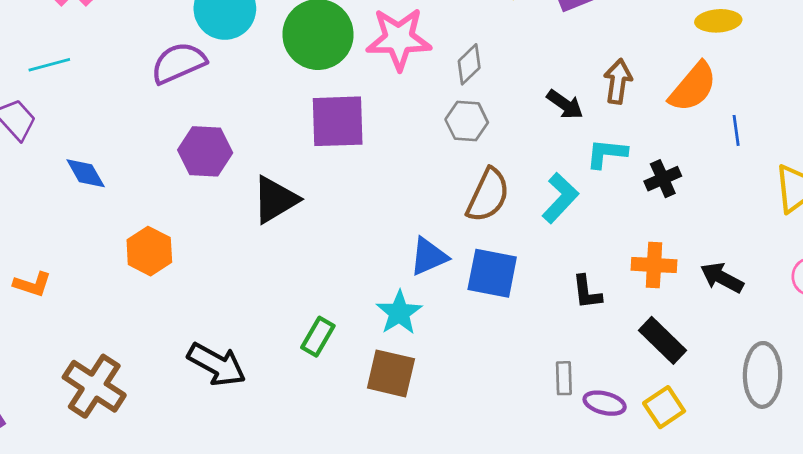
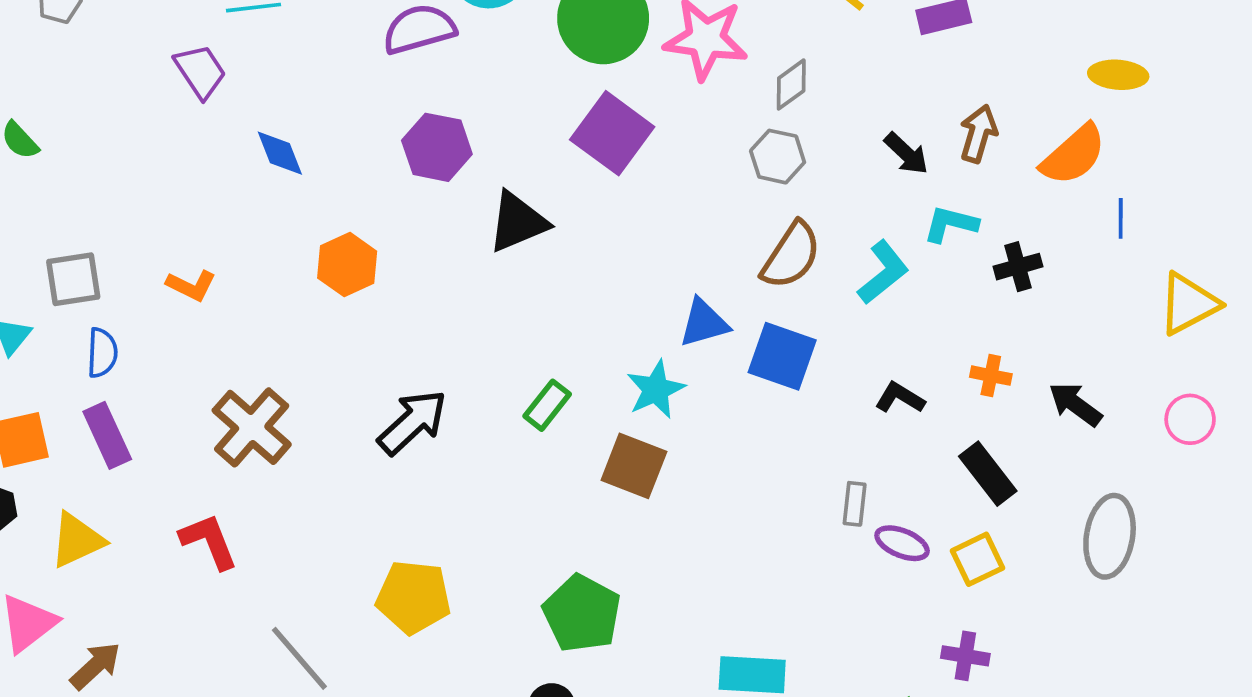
purple square: (338, 121) -> (612, 133), turned 30
orange cross: (654, 265) -> (991, 376), size x0.7
black L-shape: (587, 292) -> (900, 398), turned 120
black arrow: (217, 364) -> (412, 422), turned -80

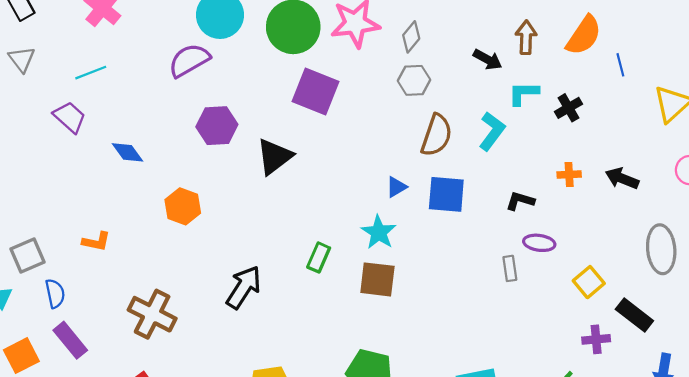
blue triangle: (704, 323) -> (396, 187), size x0.7
black rectangle: (988, 474) -> (634, 315), moved
purple ellipse: (902, 543) -> (539, 243), moved

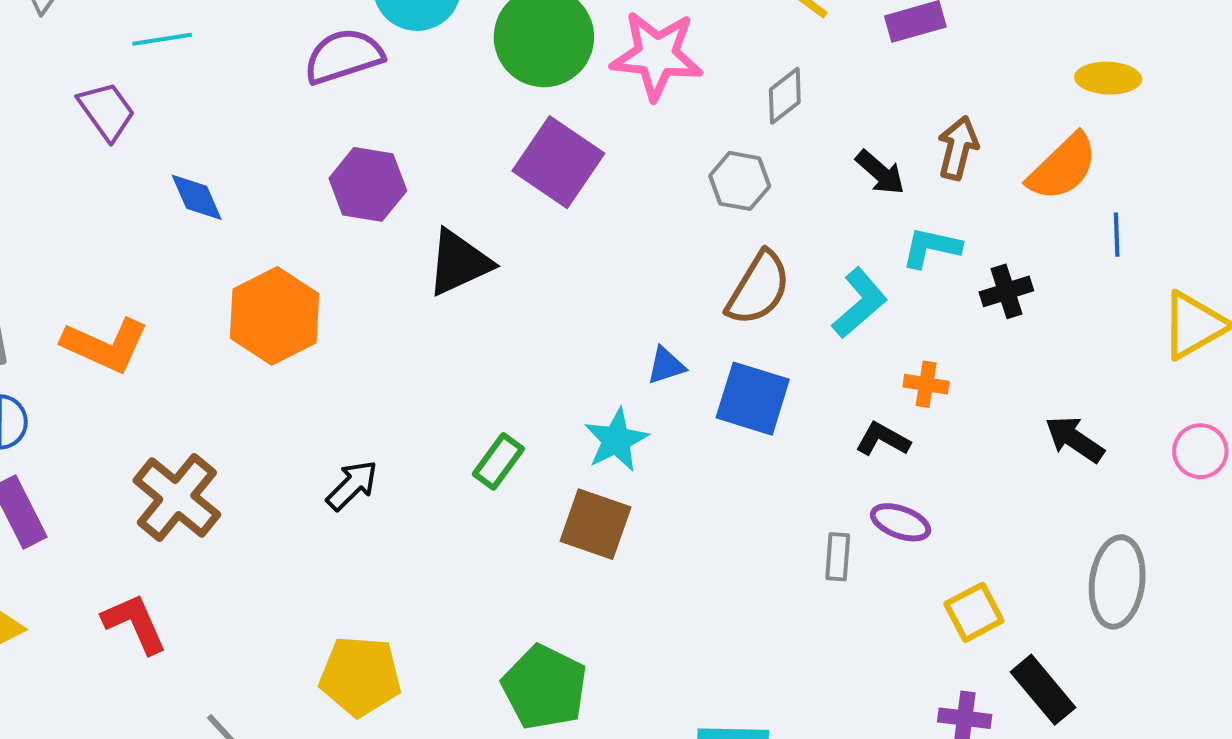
gray diamond: (411, 37) -> (785, 96), moved
orange cross: (569, 174) -> (926, 384), moved
orange hexagon: (183, 206) -> (274, 316), size x1.4
orange L-shape: (96, 242) -> (105, 345), size x1.6
black arrow: (244, 287) -> (352, 485), size x0.7

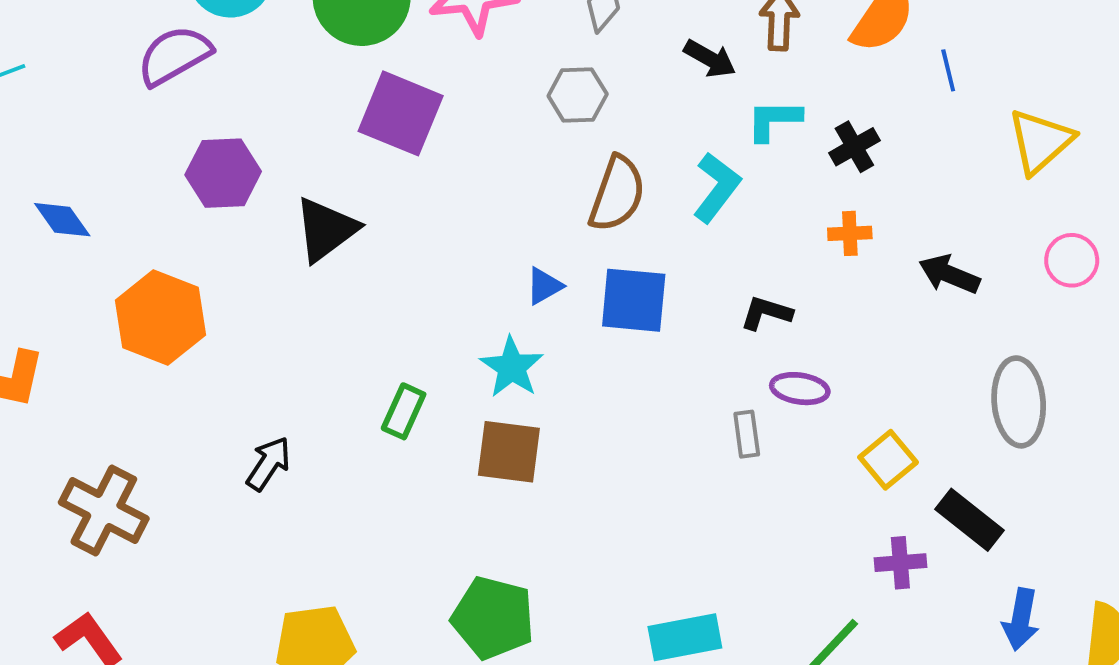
orange cross: (926, 384) -> (850, 233), moved

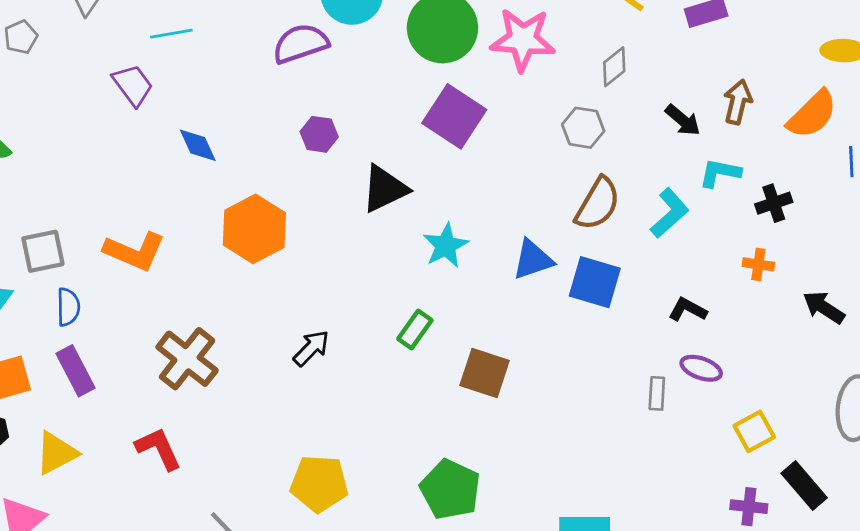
purple hexagon: (223, 173) -> (319, 134), size x0.7
blue triangle: (544, 286) -> (533, 260), size x1.5
cyan star: (512, 367) -> (446, 246), moved

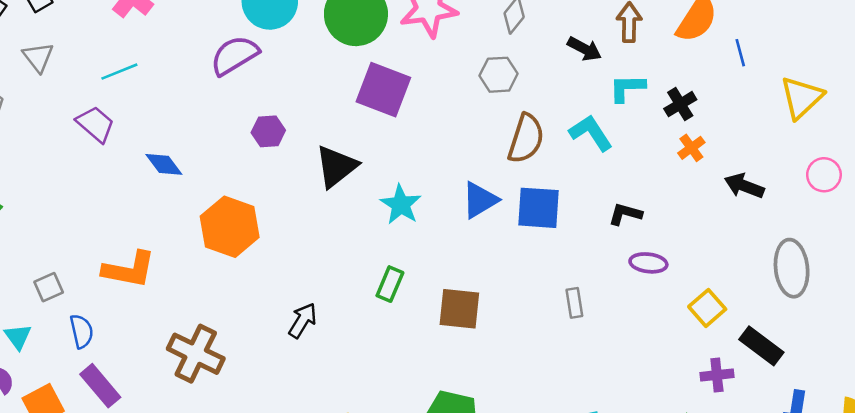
cyan L-shape: (670, 213) -> (591, 133), turned -69
gray square: (43, 251) -> (49, 287), size x0.7
orange cross: (758, 264) -> (691, 148), moved, turned -32
gray rectangle: (657, 393) -> (574, 303), moved

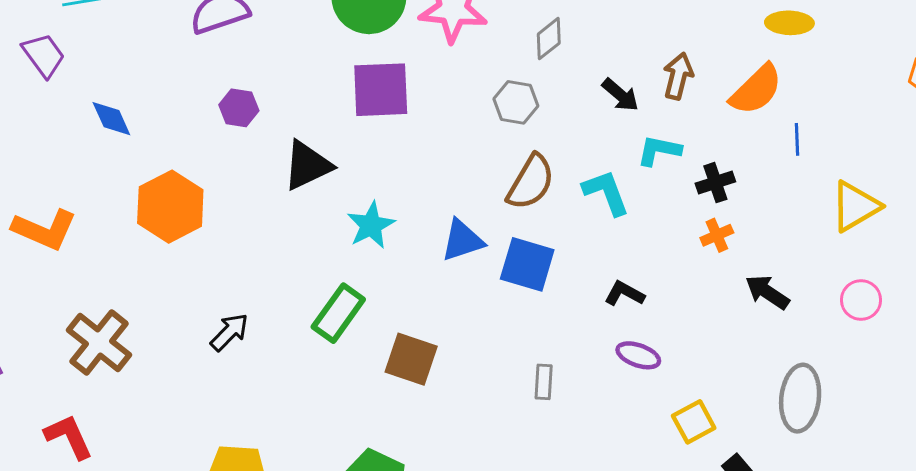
purple square: (383, 90) -> (381, 90), turned -36
green rectangle: (390, 284) -> (338, 313), size x1.4

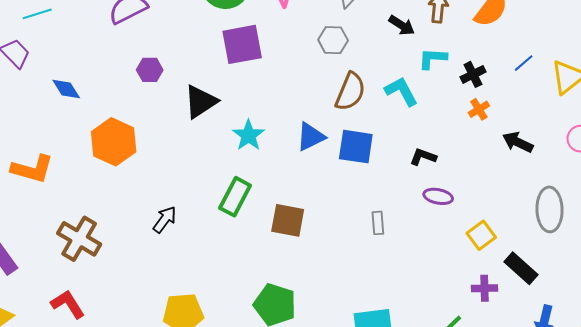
blue line: (797, 139) -> (524, 63), moved, turned 60

